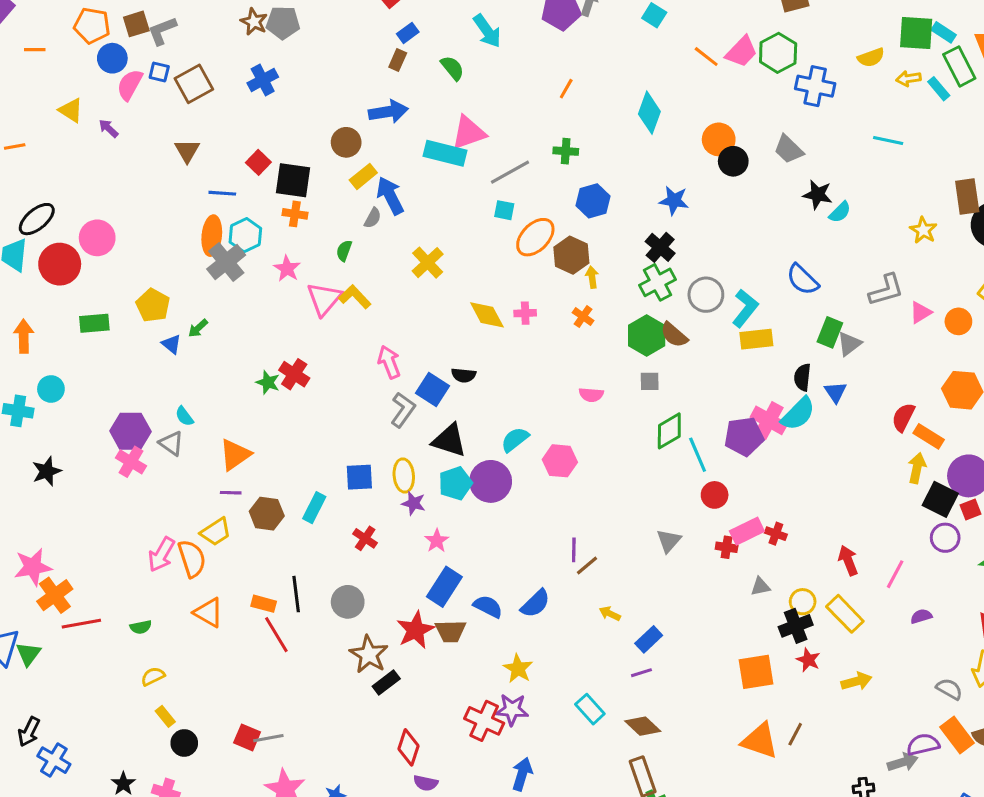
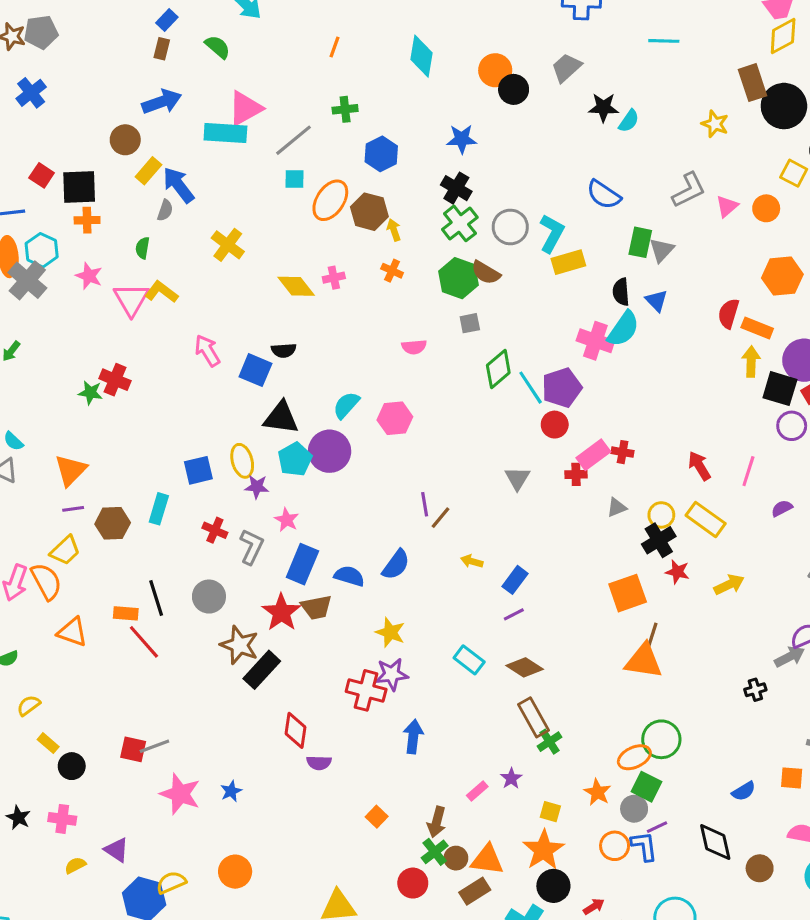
gray trapezoid: (789, 149) -> (566, 68), turned 104
gray L-shape: (403, 410) -> (252, 547), moved
purple pentagon: (744, 436) -> (562, 388), moved
black rectangle: (386, 683) -> (262, 670), size x1.4
brown line: (795, 734) -> (652, 635), moved

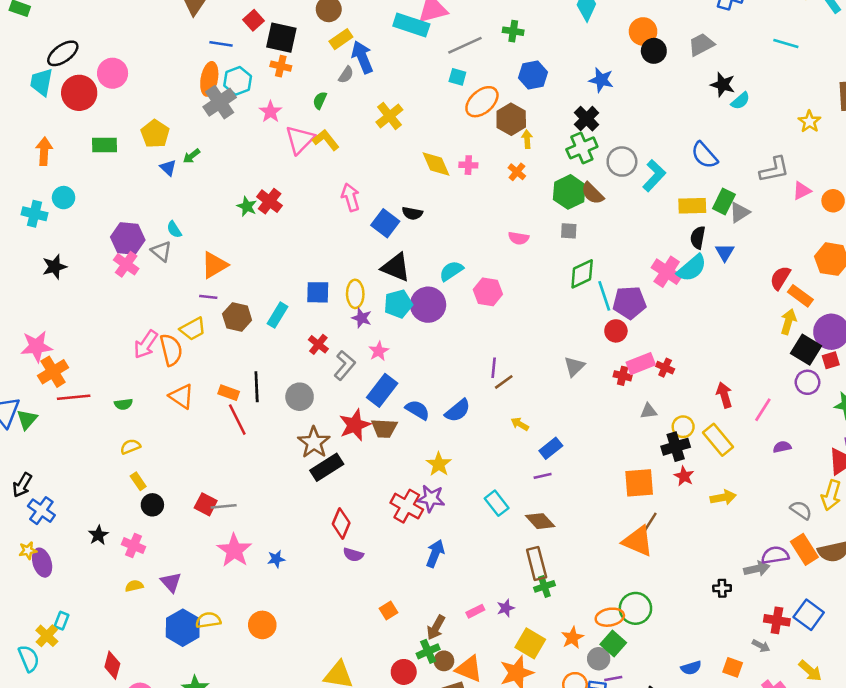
yellow rectangle: (568, 262) -> (692, 206), moved
yellow square: (550, 812) -> (530, 643), size x1.6

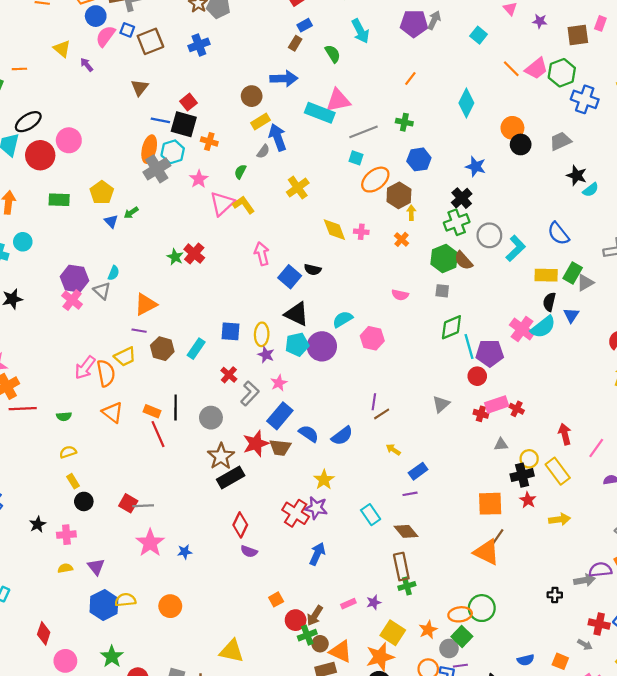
black square: (281, 38) -> (184, 124), moved
cyan semicircle: (174, 229) -> (114, 273), turned -128
pink cross: (134, 546) -> (66, 535), turned -30
red circle: (404, 672) -> (296, 620), moved

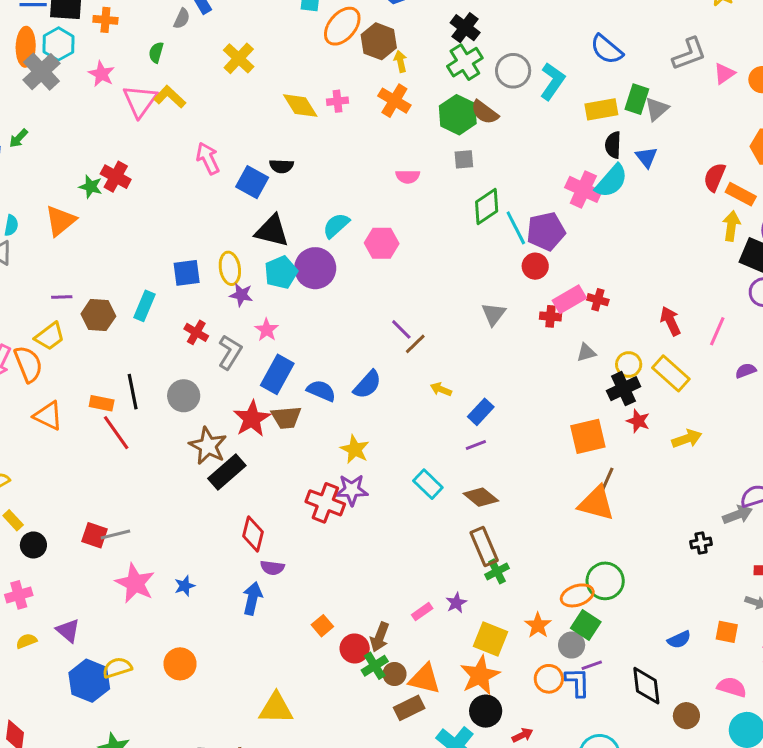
orange cross: (401, 239) -> (394, 101), size x1.5
orange triangle: (146, 304) -> (60, 221), moved
purple line: (374, 402) -> (401, 329), turned -42
blue arrow: (317, 554) -> (252, 598), moved

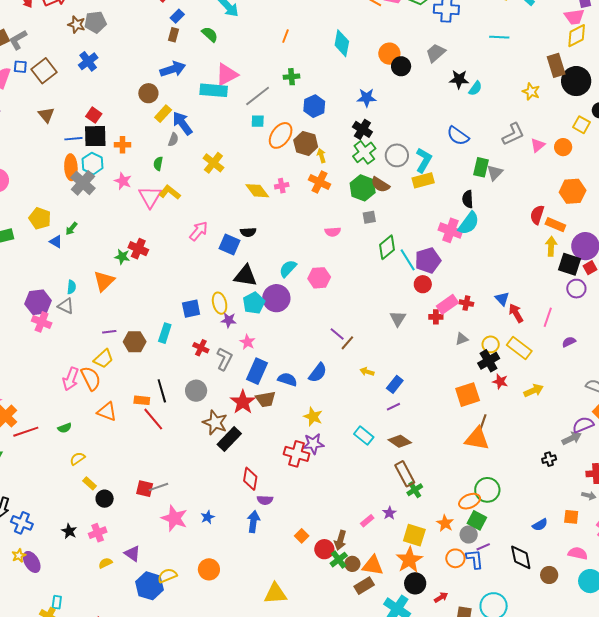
yellow rectangle: (601, 109) -> (423, 180), moved
blue triangle: (646, 157) -> (502, 299), moved
pink arrow: (208, 158) -> (199, 231), turned 70

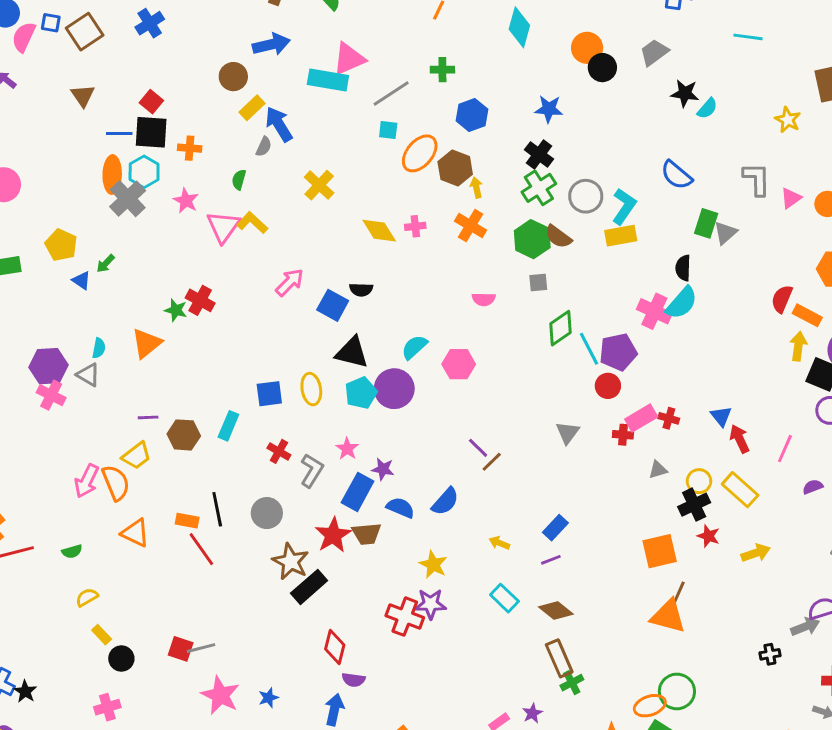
gray L-shape: (513, 134) -> (757, 179), turned -70
purple star: (229, 320) -> (383, 469), moved
yellow arrow: (367, 372) -> (499, 543), moved
black star: (69, 531) -> (25, 691), moved

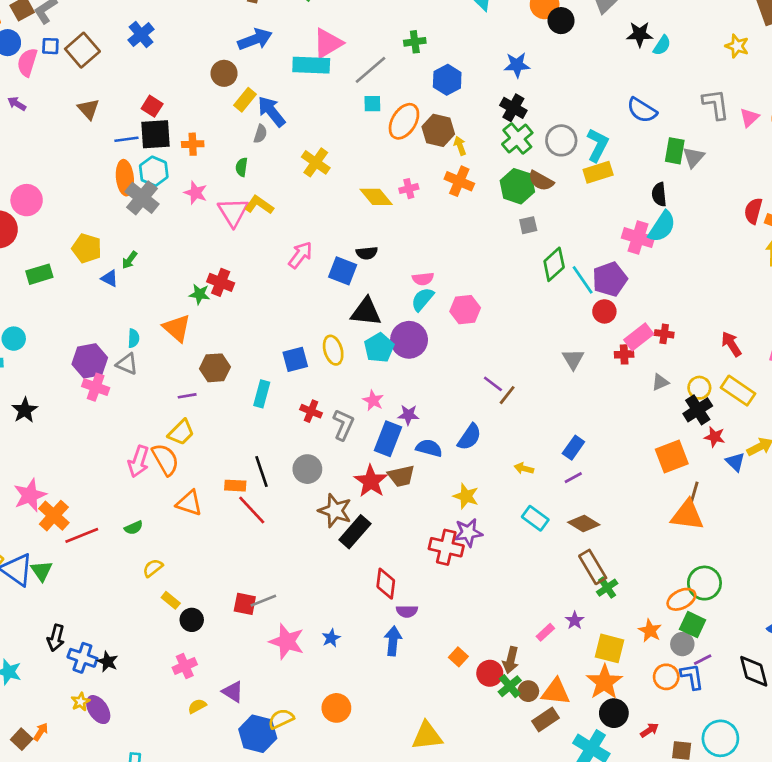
pink semicircle: (484, 299) -> (423, 279), moved
orange triangle: (147, 343) -> (177, 328), turned -32
blue triangle: (721, 416) -> (735, 462), moved
brown hexagon: (184, 435) -> (215, 368), moved

